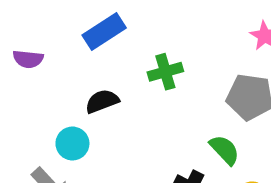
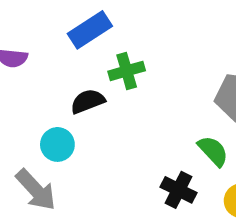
green cross: (165, 72) -> (127, 71), moved

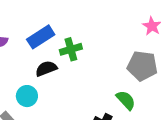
blue rectangle: (90, 30) -> (41, 37), moved

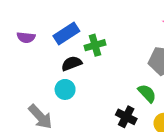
cyan circle: (27, 96) -> (65, 89), moved

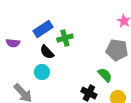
purple semicircle: (26, 37) -> (13, 43), moved
black semicircle: (72, 63) -> (47, 52), turned -112

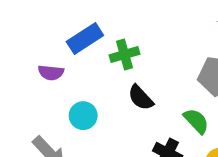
purple semicircle: (13, 43) -> (51, 73), moved
black semicircle: (47, 52) -> (141, 98), moved

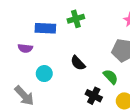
blue rectangle: (85, 38) -> (45, 28), turned 36
green cross: (124, 55) -> (76, 19), moved

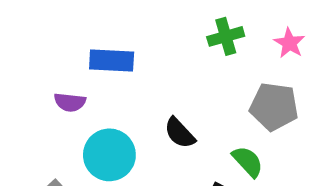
green cross: (76, 19) -> (226, 36), moved
cyan circle: (44, 74) -> (109, 155), size x1.5

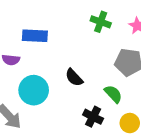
green cross: (226, 36) -> (101, 22), turned 36

